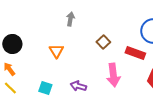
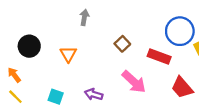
black circle: (12, 44) -> (29, 46), moved
pink arrow: (113, 75) -> (134, 82), turned -40

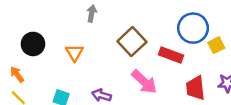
brown square: (122, 44) -> (132, 42), size x1.6
red trapezoid: (182, 88) -> (195, 88), turned 35

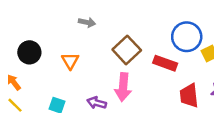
gray arrow: (92, 13) -> (87, 22), turned 91
pink arrow: (144, 82) -> (123, 87), moved, turned 52

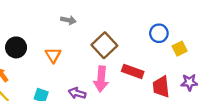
blue circle: (187, 37) -> (159, 33), size x0.7
red rectangle: (165, 63) -> (133, 71), moved

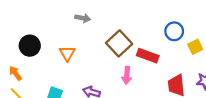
red rectangle: (133, 71) -> (148, 56), moved
pink arrow: (101, 79) -> (127, 75), moved, size x0.7

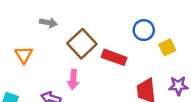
gray arrow: (83, 18) -> (48, 23), moved
pink arrow: (127, 75) -> (73, 80), moved

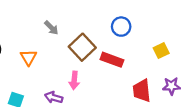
gray arrow: (48, 23) -> (51, 28), turned 35
blue circle: (144, 30) -> (121, 27), moved

